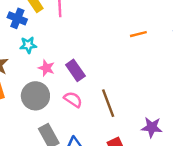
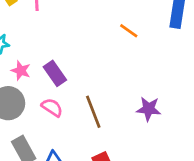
orange line: (138, 34) -> (129, 31), turned 49
purple star: (152, 127) -> (149, 109), moved

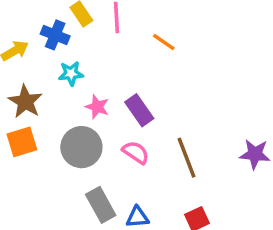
orange line: (129, 31) -> (164, 42), moved

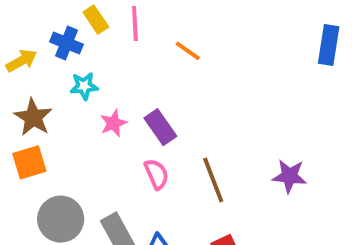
pink star: (97, 107) -> (113, 123), turned 30
gray circle: (81, 147) -> (61, 219), moved
pink semicircle: (136, 152) -> (156, 174), turned 32

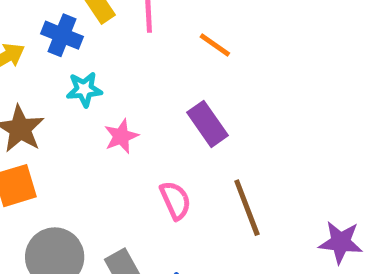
purple rectangle: (160, 127) -> (207, 124), moved
purple star: (289, 176) -> (341, 242), moved

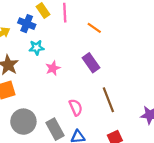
pink semicircle: (175, 200) -> (76, 107), moved

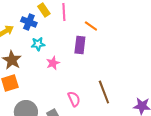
purple rectangle: (91, 63) -> (80, 45), moved, turned 42

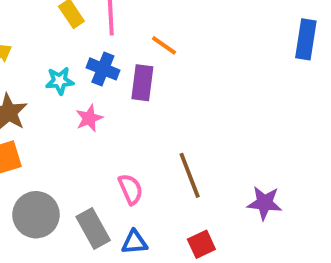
blue cross: (29, 22) -> (103, 69), moved

